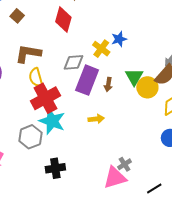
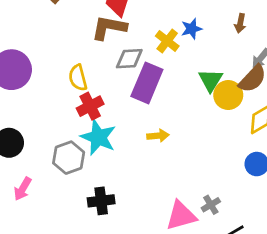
brown L-shape: (28, 54) -> (109, 28), moved
brown arrow: (108, 84) -> (240, 23), moved
red cross: (45, 98) -> (90, 106), size x0.7
gray cross: (125, 164) -> (211, 205), moved

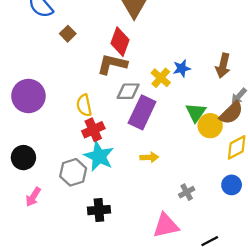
brown arrow: (240, 23) -> (223, 66), size x1.5
gray cross: (211, 205) -> (187, 192), moved

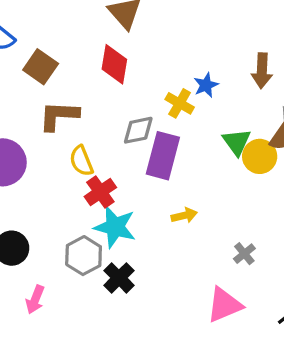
brown square: (68, 34) -> (41, 67), size x1.5
brown L-shape: (112, 64) -> (59, 116), moved
black cross: (99, 210) -> (119, 278), moved, turned -30

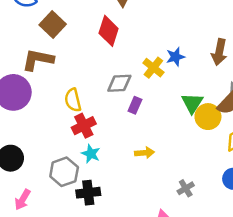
brown L-shape: (59, 116) -> (38, 60), moved
purple rectangle: (163, 156) -> (135, 105), size x0.5
cyan star: (115, 227) -> (91, 154), size x0.6
black cross: (119, 278) -> (88, 193), turned 30

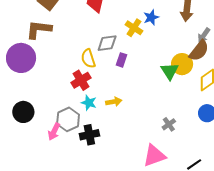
yellow semicircle: (73, 100) -> (88, 59), moved
green triangle: (192, 103) -> (170, 71), moved
yellow arrow: (144, 153) -> (114, 102), moved
pink arrow: (22, 200) -> (54, 132), moved

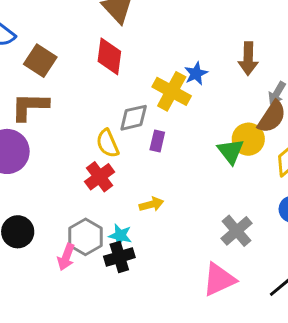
yellow cross: (134, 28) -> (172, 91), size x1.4
cyan star: (89, 103) -> (120, 236), moved
gray cross: (169, 124) -> (237, 231), size x1.5

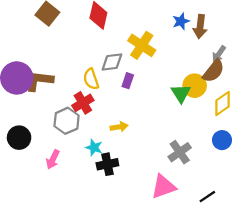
blue star: (196, 74) -> (181, 21), moved
brown L-shape: (30, 107) -> (39, 81), moved
gray hexagon: (86, 237) -> (67, 121), moved
black cross: (119, 257) -> (107, 164), moved

